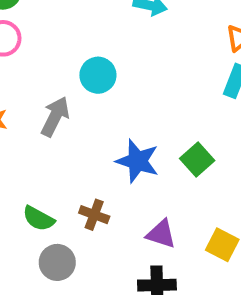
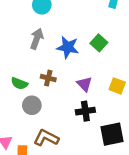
gray arrow: (55, 117) -> (37, 39), moved
purple triangle: (161, 234) -> (84, 84), turned 35

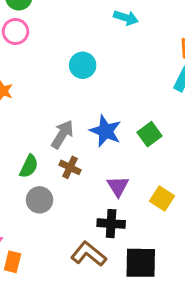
gray arrow: (37, 39) -> (62, 134), moved
green semicircle: (19, 83) -> (29, 166), turned -98
brown L-shape: (46, 138) -> (89, 254), moved

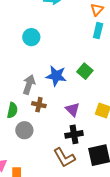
brown L-shape: (89, 254) -> (64, 157), turned -145

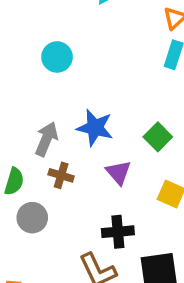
green square: (85, 71) -> (158, 137), moved
purple triangle: (73, 109) -> (118, 172), moved

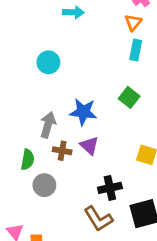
green square: (158, 137) -> (129, 97), moved
purple triangle: (118, 172) -> (89, 146), moved

